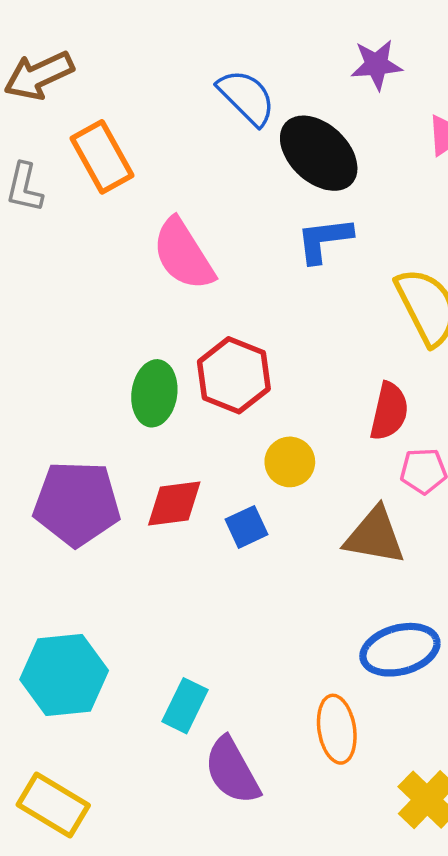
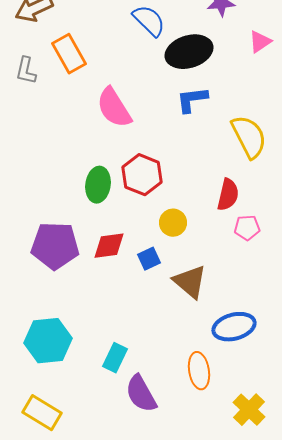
black ellipse: (319, 153) -> (189, 52), turned -60
brown triangle: (375, 536) -> (190, 282), moved, turned 30

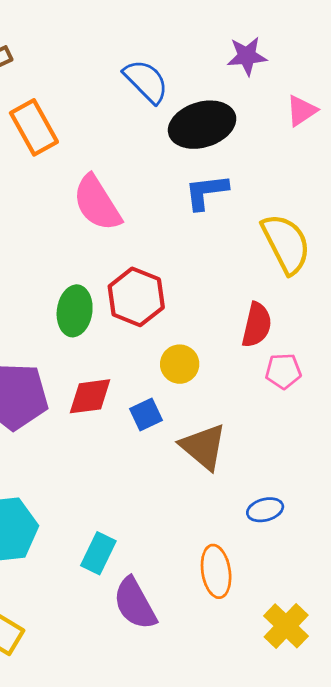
blue ellipse: (234, 327) -> (265, 510), size x0.6

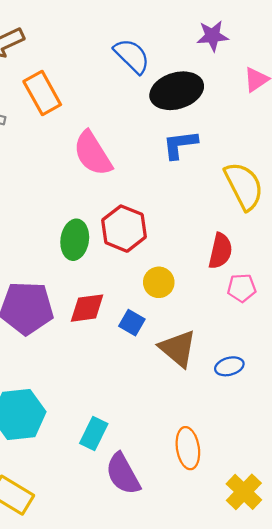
blue square: (146, 415) -> (132, 323), turned -35
blue ellipse: (265, 510) -> (229, 366), moved

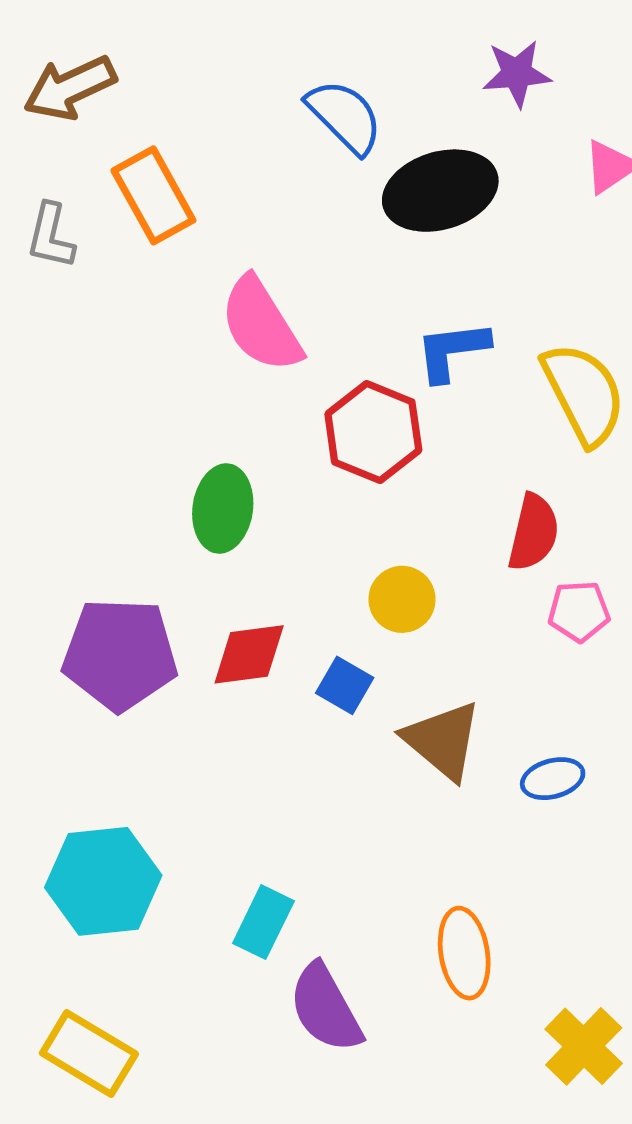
blue L-shape: (180, 145) -> (452, 351), moved
red hexagon: (124, 229) -> (373, 432), moved

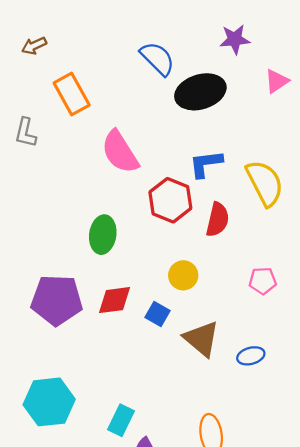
brown arrow: (70, 88) -> (34, 46), size x0.6
gray L-shape: (51, 236) -> (25, 133), moved
red semicircle: (533, 532) -> (218, 220), moved

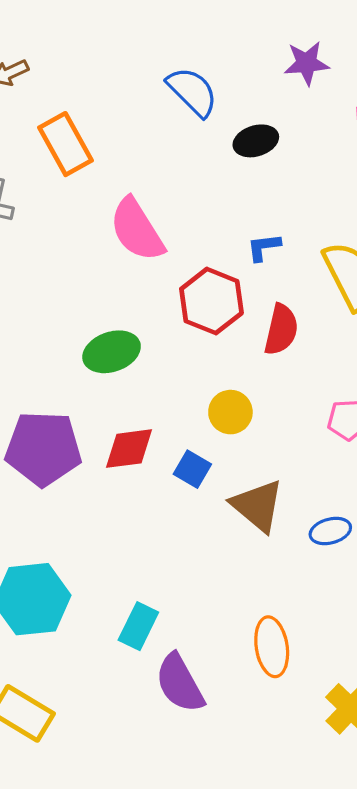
black ellipse: (200, 92) -> (256, 141), size x0.6
blue L-shape: (206, 164) -> (264, 247), size x0.7
green ellipse: (103, 235) -> (112, 352), turned 63

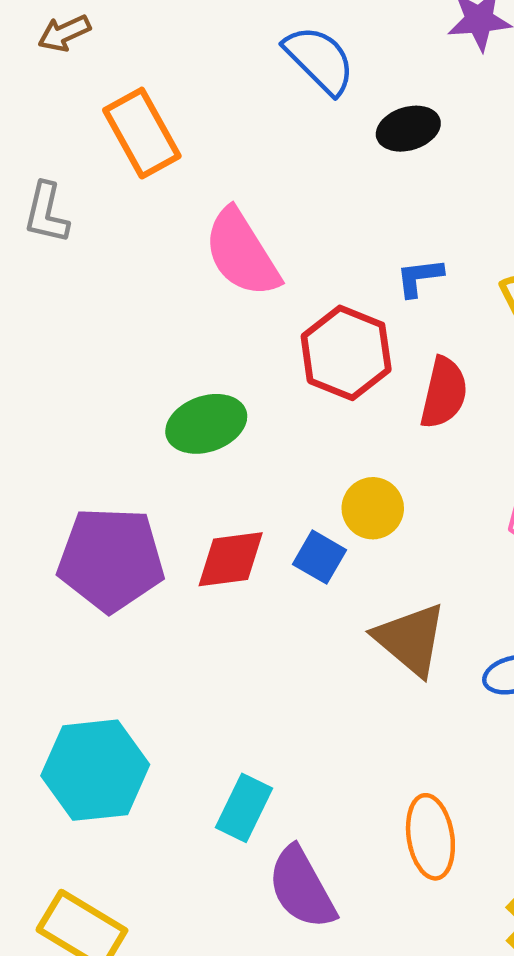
blue square: (192, 469) -> (319, 557), moved

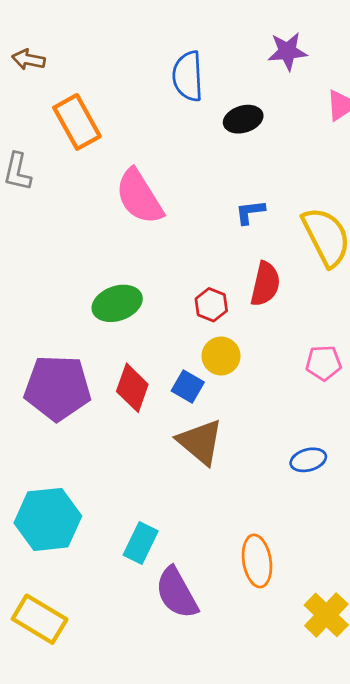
brown arrow: (64, 33) -> (28, 60), turned 36
blue semicircle: (319, 60) -> (188, 76), turned -138
red hexagon: (346, 353) -> (211, 305), moved, size x0.6
red diamond: (231, 559) -> (132, 388), turned -63
brown triangle: (410, 639) -> (200, 442), moved

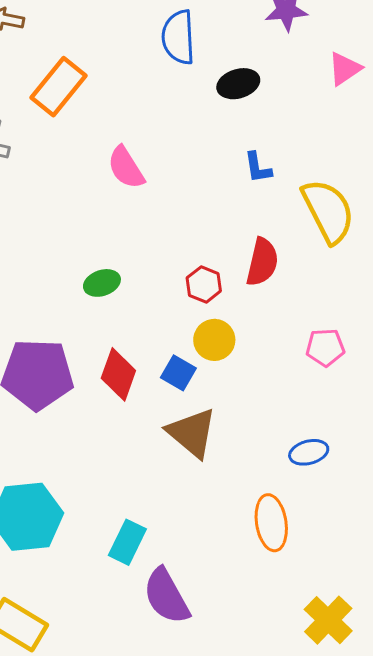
orange rectangle: (77, 122) -> (58, 87), turned 68
pink semicircle: (139, 197) -> (126, 168), size x0.7
blue L-shape: (250, 212) -> (258, 168), moved, turned -92
green ellipse: (117, 303) -> (102, 283), size x0.7
orange ellipse: (257, 561) -> (271, 523), moved

